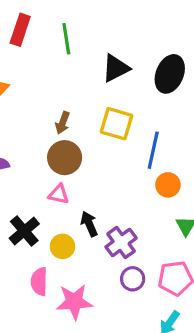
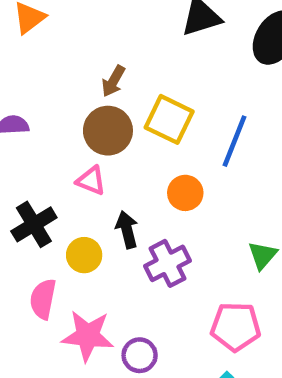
yellow square: (116, 124) -> (169, 119), moved
orange circle: (168, 185) -> (185, 193), moved
purple circle: (133, 279) -> (140, 355), moved

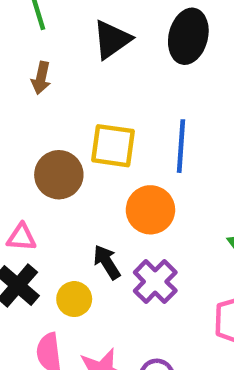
brown arrow: (113, 81) -> (41, 78), moved
pink triangle: (91, 181) -> (21, 237), moved
orange circle: (185, 193) -> (150, 210), size x1.4

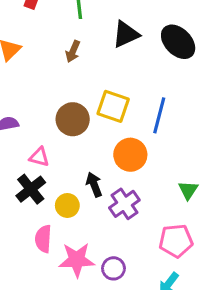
black ellipse: (188, 36) -> (178, 42), turned -69

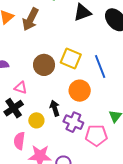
brown arrow: (73, 51) -> (30, 19), moved, size x1.6
blue line: (159, 115) -> (100, 66), turned -40
purple cross: (124, 204) -> (73, 122), turned -36
pink pentagon: (176, 241) -> (96, 135), moved

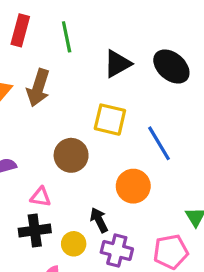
yellow square: (71, 59) -> (110, 120), moved
black cross: (14, 108) -> (35, 231), turned 36
purple cross: (73, 122) -> (117, 251), moved

